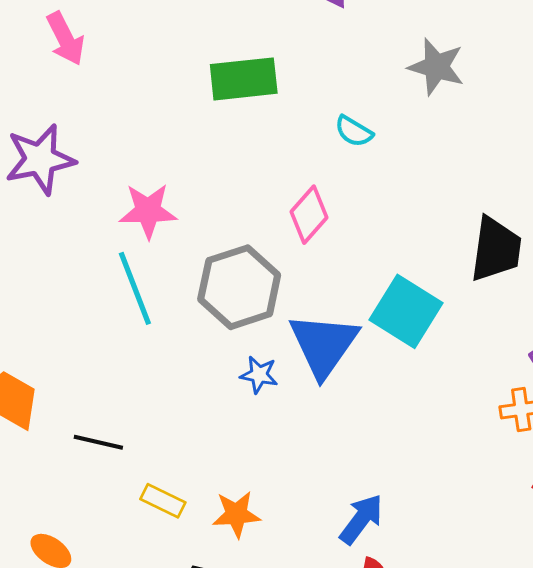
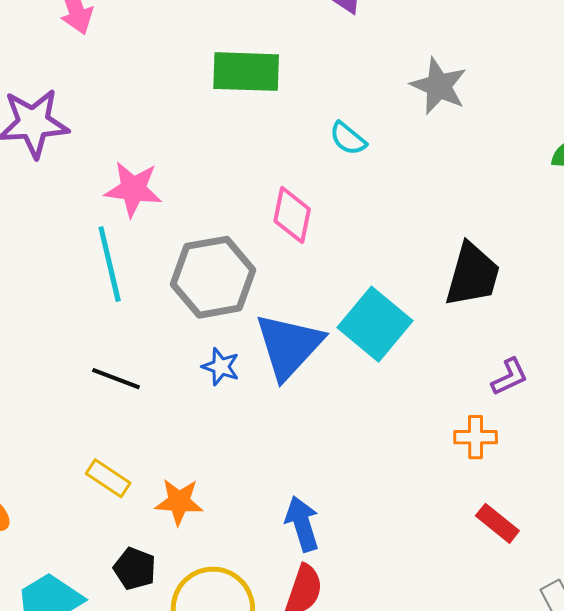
pink diamond: (309, 215) -> (292, 215), turned -38
black line: (98, 442) -> (116, 379), moved
blue arrow: (361, 519) -> (302, 524), turned -62

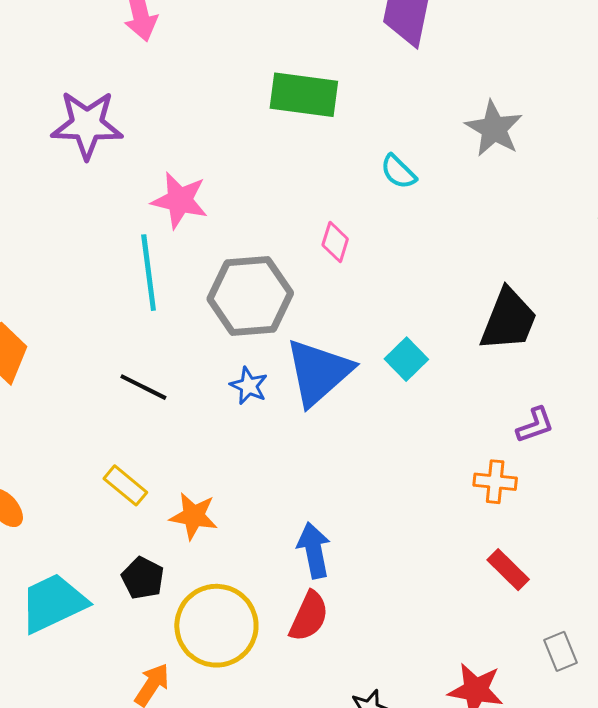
pink diamond: (292, 215) -> (335, 242), size x0.7
cyan square: (375, 324) -> (406, 359), size x0.6

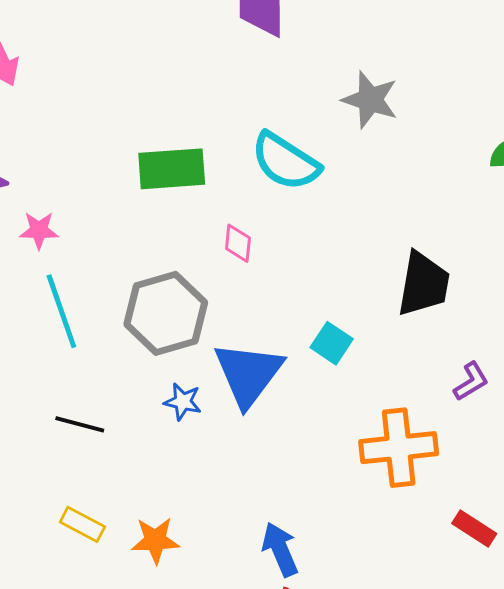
green rectangle: (304, 95) -> (172, 169), moved
cyan semicircle: (398, 172) -> (285, 161), size x1.8
pink star: (180, 200) -> (39, 230), moved, size x0.7
orange cross: (495, 482) -> (399, 448), moved, size x1.8

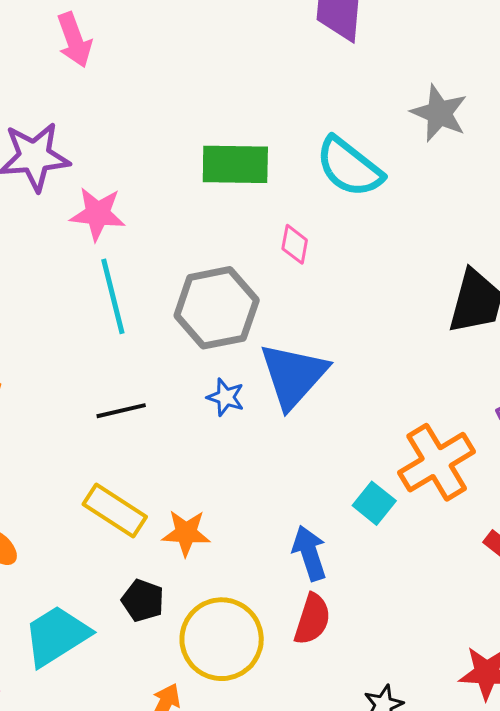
pink star: (39, 230) -> (98, 214), size x1.4
cyan square: (332, 343) -> (374, 503), moved
black line: (80, 424) -> (121, 411), turned -33
orange cross: (399, 448) -> (437, 462), turned -30
yellow rectangle: (82, 524) -> (115, 511), size x1.4

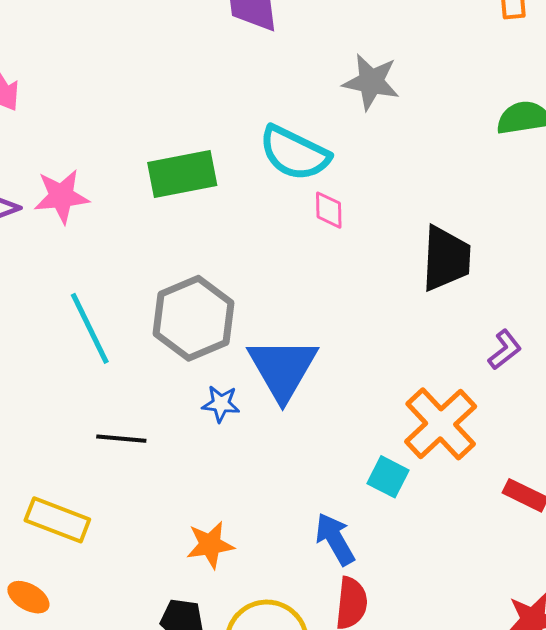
pink star: (98, 214) -> (61, 196), moved
pink diamond: (295, 244) -> (329, 210), moved
black line: (121, 411) -> (121, 439), turned 30
yellow rectangle: (115, 511) -> (57, 520), moved

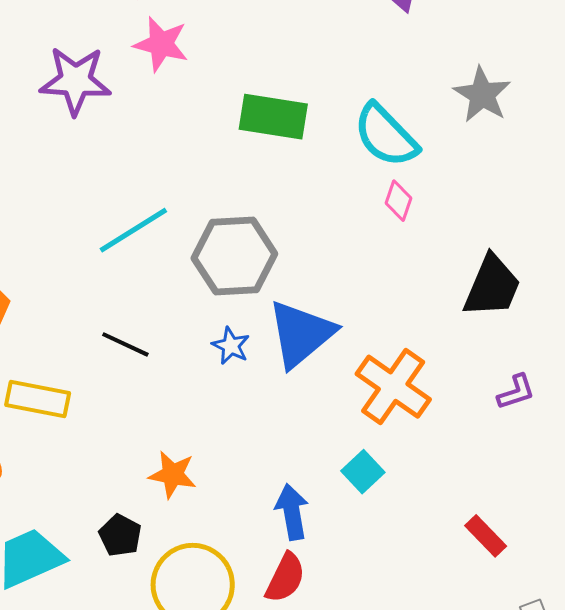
pink star: (61, 196) -> (161, 44), moved
cyan line: (90, 328) -> (133, 230), turned 64
orange cross: (441, 424) -> (393, 387), moved, turned -32
yellow rectangle: (57, 520) -> (38, 399), turned -30

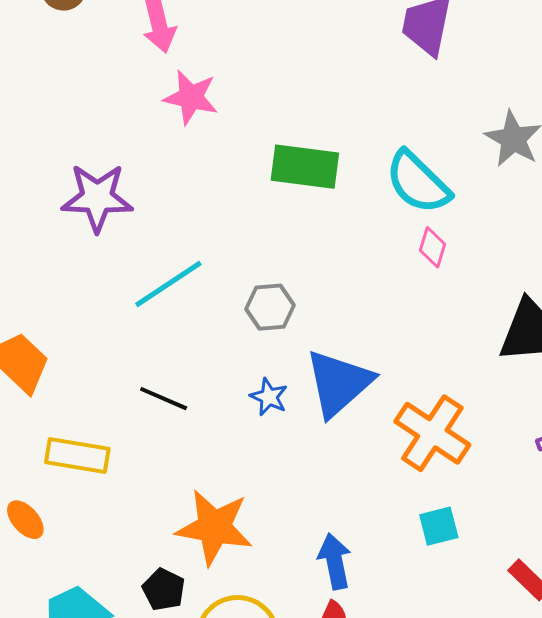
purple star: (75, 81) -> (97, 198), moved
gray hexagon: (234, 256) -> (270, 307), size x0.6
cyan square: (363, 472) -> (439, 526), moved, turned 30
orange star: (173, 475) -> (214, 527), size x1.6

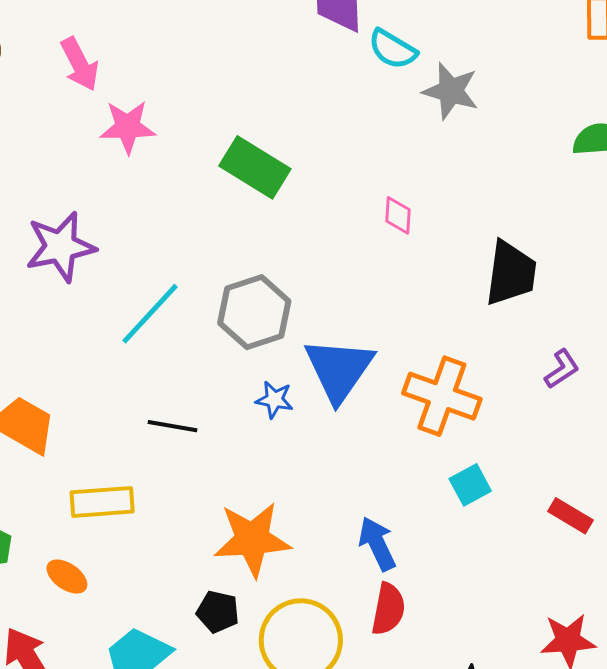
green rectangle: (305, 167) -> (255, 167), turned 38
cyan semicircle: (418, 182) -> (393, 49), moved, size x0.7
gray hexagon: (270, 307) -> (254, 312), size x1.5

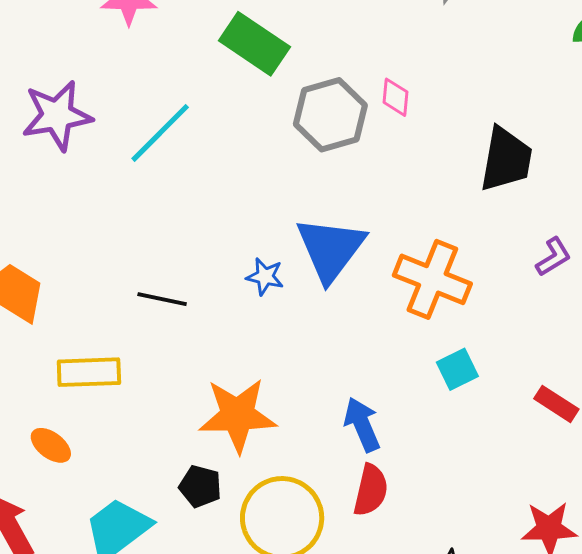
gray hexagon: (254, 312) -> (330, 115), moved
cyan line: (150, 314) -> (160, 133), moved

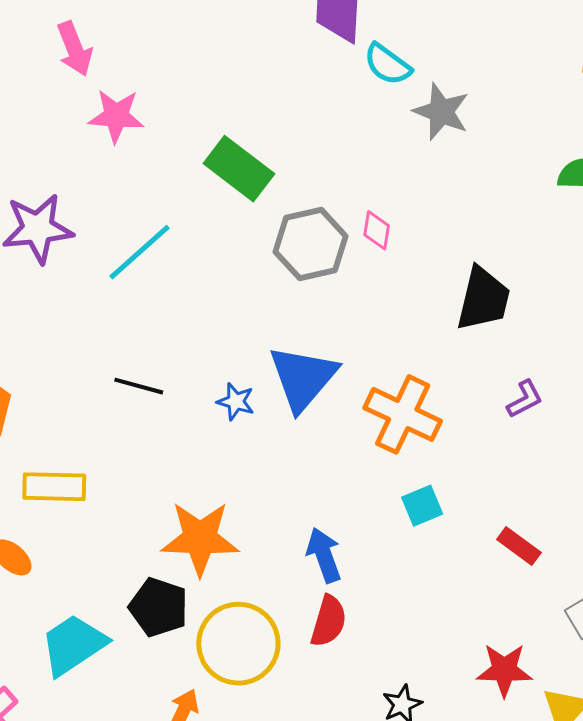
black line: (162, 299) -> (139, 386), moved
black pentagon: (200, 486) -> (159, 607), size x1.4

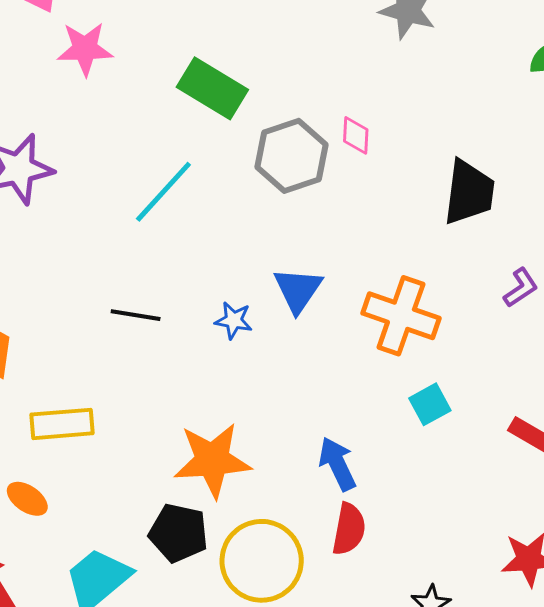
cyan line: (140, 252) -> (163, 192), moved
blue triangle: (303, 378) -> (298, 290), size x0.7

